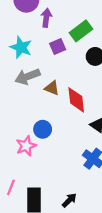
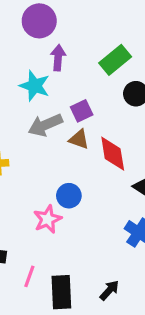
purple arrow: (46, 18) -> (58, 58), moved
purple square: (58, 47) -> (82, 111), moved

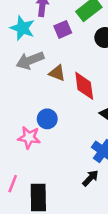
purple square: (82, 111) -> (63, 29), moved
pink star: (48, 219) -> (29, 137), turned 30
black arrow: (109, 290) -> (90, 178), moved

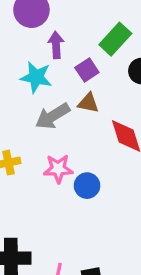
brown triangle: (57, 73) -> (88, 103), moved
pink star: (29, 137) -> (58, 169), moved

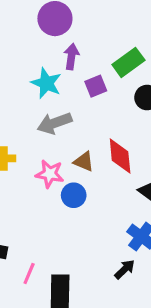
brown triangle: (88, 103) -> (84, 161), moved

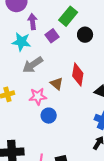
red diamond: (120, 156) -> (78, 75), turned 30
brown triangle: (84, 161) -> (57, 84), turned 32
blue circle: (74, 195) -> (49, 116), moved

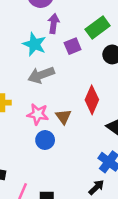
brown triangle: (57, 84) -> (63, 117), moved

